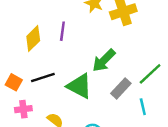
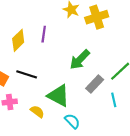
black line: (43, 77) -> (27, 74), turned 36
green triangle: (79, 86) -> (59, 96), moved

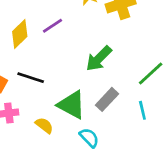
purple line: (44, 34) -> (52, 26), turned 49
gray rectangle: (95, 84) -> (107, 99), moved

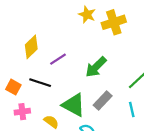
purple line: (52, 26) -> (58, 59), moved

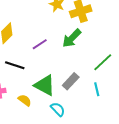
purple line: (58, 59) -> (40, 44), moved
green arrow: (96, 67) -> (72, 38), moved

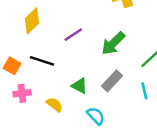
green arrow: (72, 38) -> (113, 43), moved
green triangle: (45, 85) -> (79, 86), size x0.6

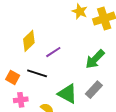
purple line: (73, 35) -> (53, 52), moved
green triangle: (79, 86) -> (68, 94), size x1.5

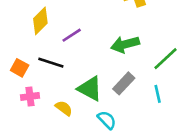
green arrow: (95, 59) -> (125, 44), turned 30

